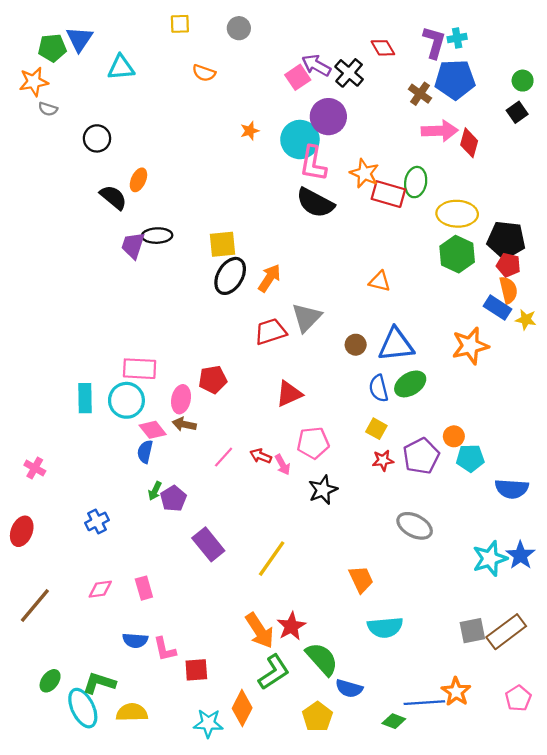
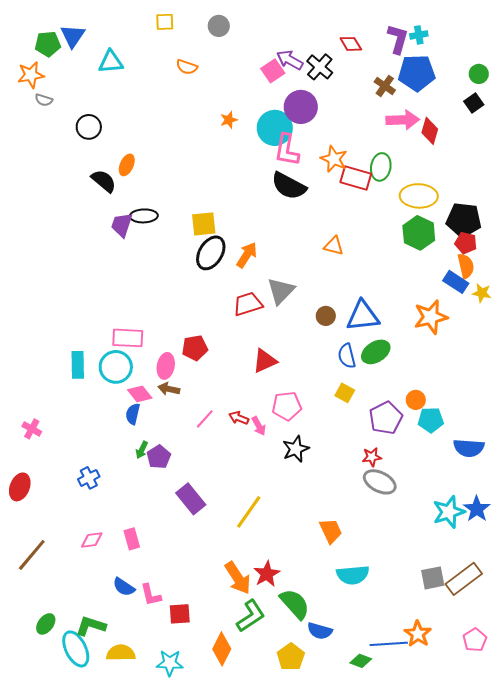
orange triangle: (380, 281) -> (334, 246), moved
red star: (383, 460) -> (372, 457), moved
blue semicircle: (135, 640) -> (124, 587), turned 30
cyan star: (208, 723) -> (170, 663), moved

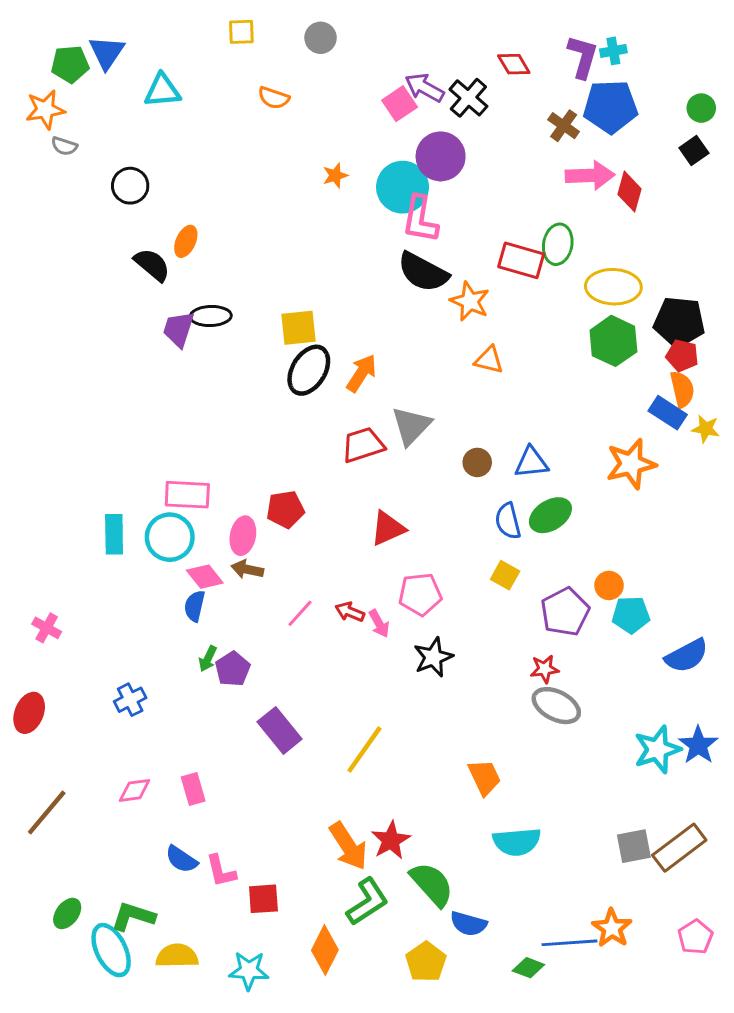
orange star: (334, 159) -> (470, 301), moved
blue triangle: (363, 316) -> (531, 462), size x0.7
blue semicircle: (469, 448) -> (687, 656), turned -32

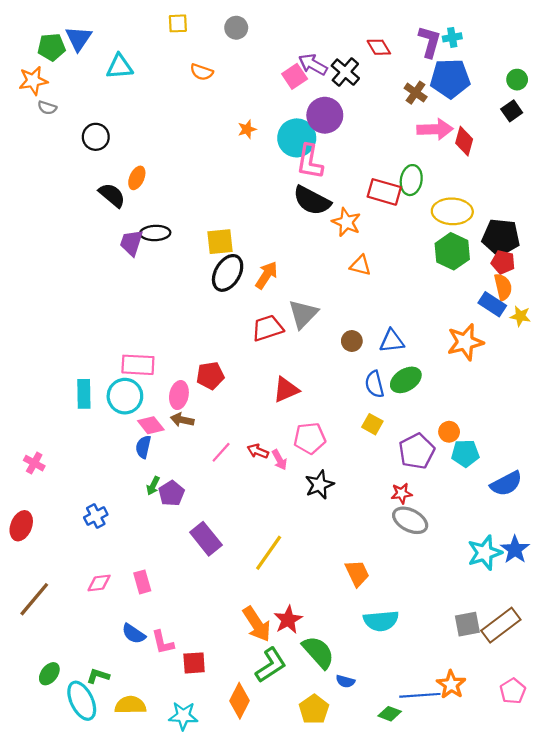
green L-shape: (133, 916) -> (98, 676), size x0.7
blue semicircle: (468, 924) -> (345, 681), size x0.7

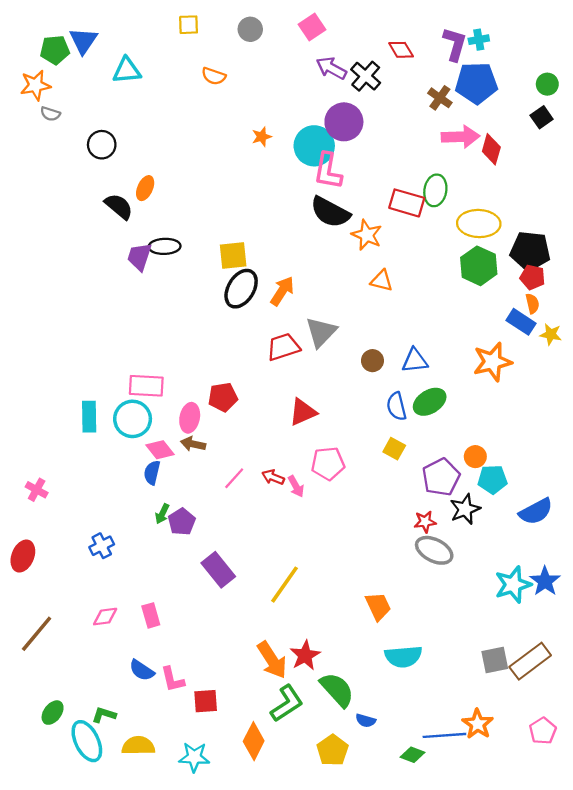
pink square: (295, 76) -> (312, 27), moved
orange semicircle: (503, 287) -> (532, 304), size x0.7
black star: (319, 485) -> (465, 509), moved

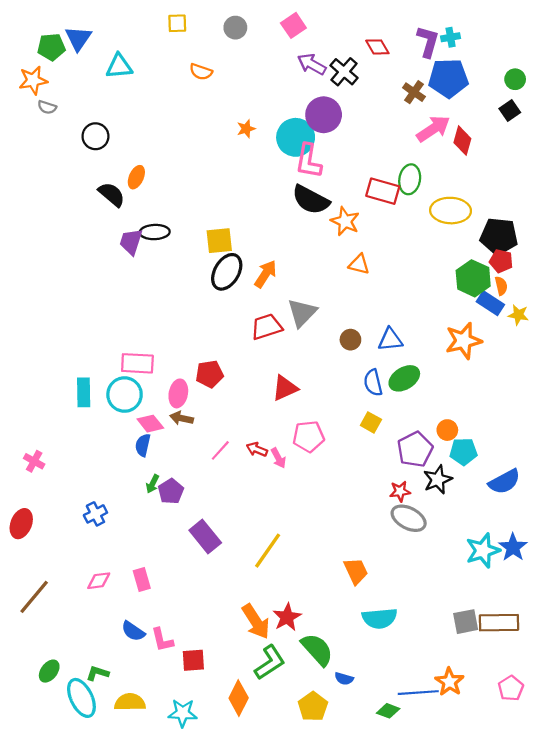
pink arrow: (460, 137) -> (433, 129), turned -32
green hexagon: (479, 266) -> (473, 278), moved
brown rectangle: (530, 661) -> (499, 623), turned 36

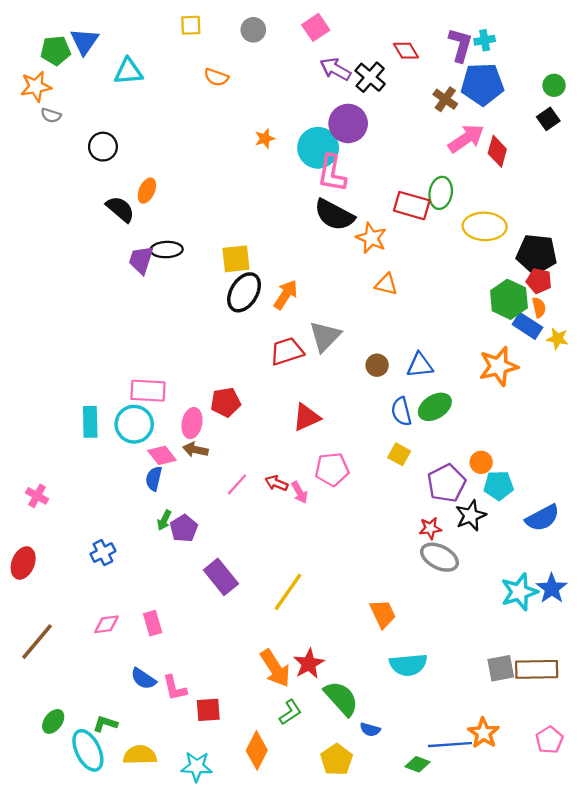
green L-shape: (270, 662) -> (290, 712), size x0.7

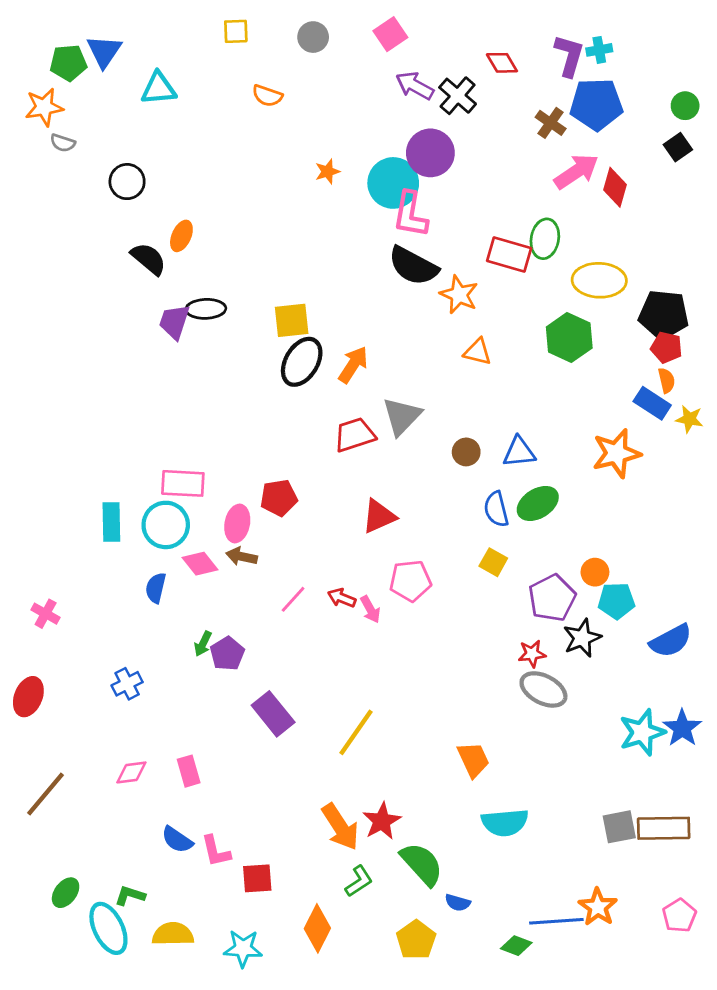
green hexagon: (509, 299) -> (569, 337), moved
blue semicircle: (154, 479) -> (156, 588), moved

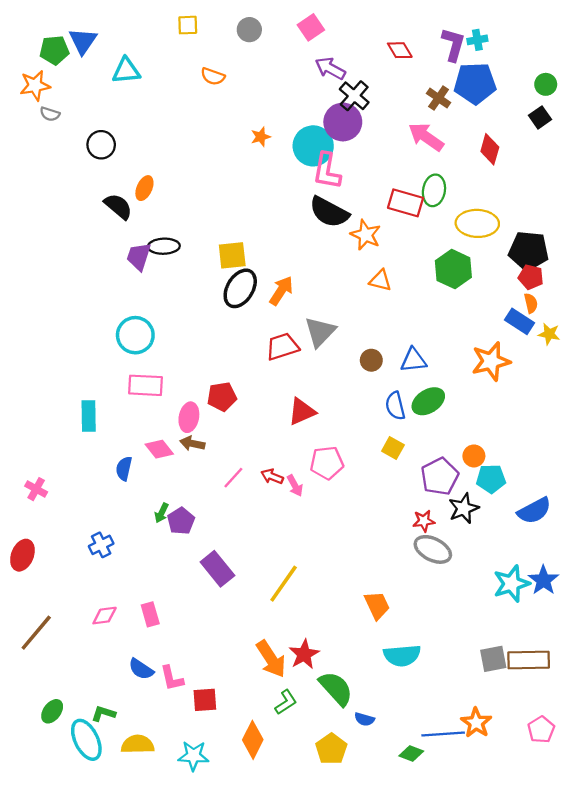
black cross: (458, 96) -> (354, 96), moved
pink arrow: (576, 172) -> (426, 137), moved, turned -111
cyan circle: (166, 525) -> (135, 335), moved

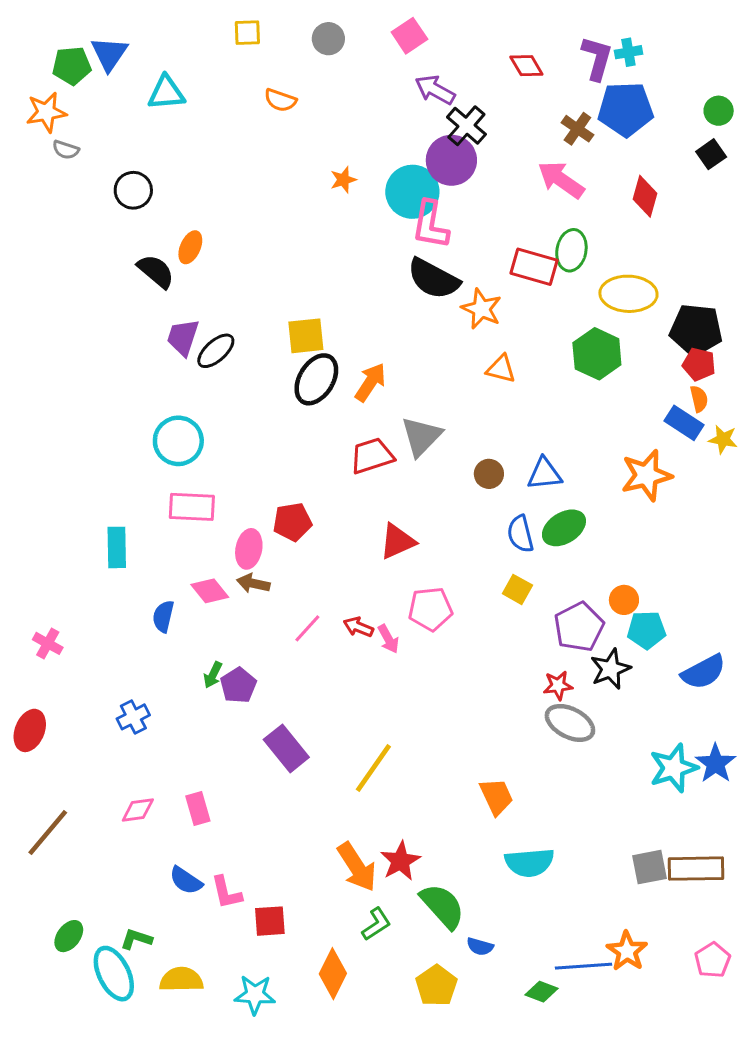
black ellipse: (164, 246) -> (216, 351), moved, turned -40

